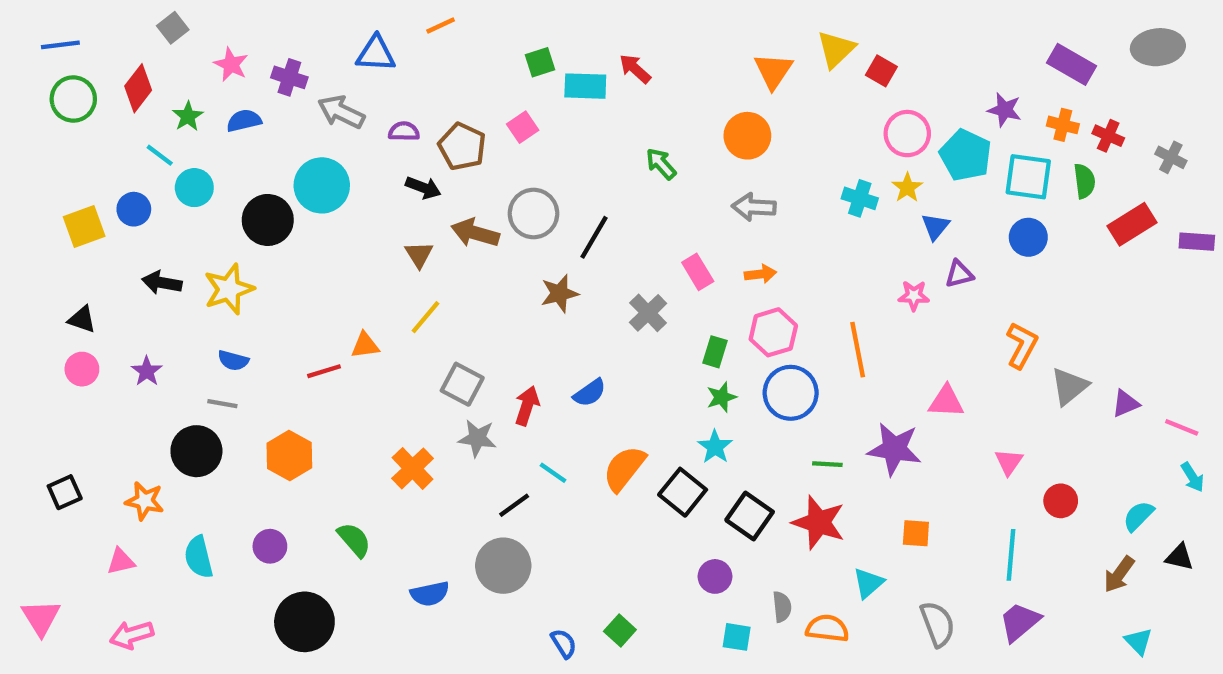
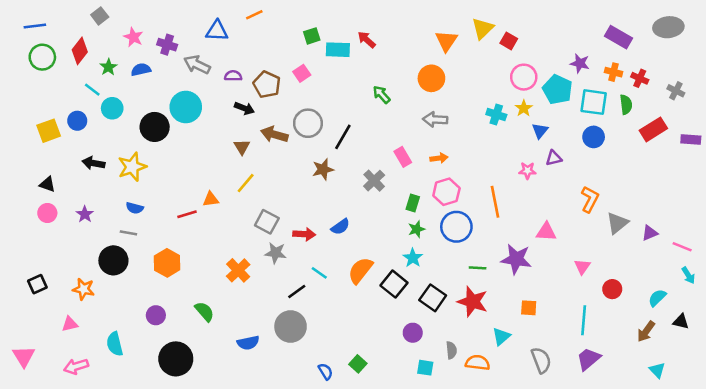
red arrow: (527, 406) -> (304, 234), turned 75
cyan semicircle: (199, 557) -> (115, 344), moved

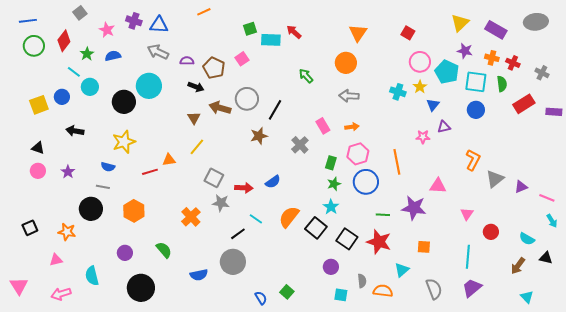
yellow triangle: (483, 28) -> (460, 23), moved
blue triangle: (217, 31) -> (159, 25), moved
purple cross: (167, 45) -> (134, 21), moved
yellow star: (132, 167) -> (124, 142), moved
cyan semicircle: (657, 298) -> (527, 239), turned -105

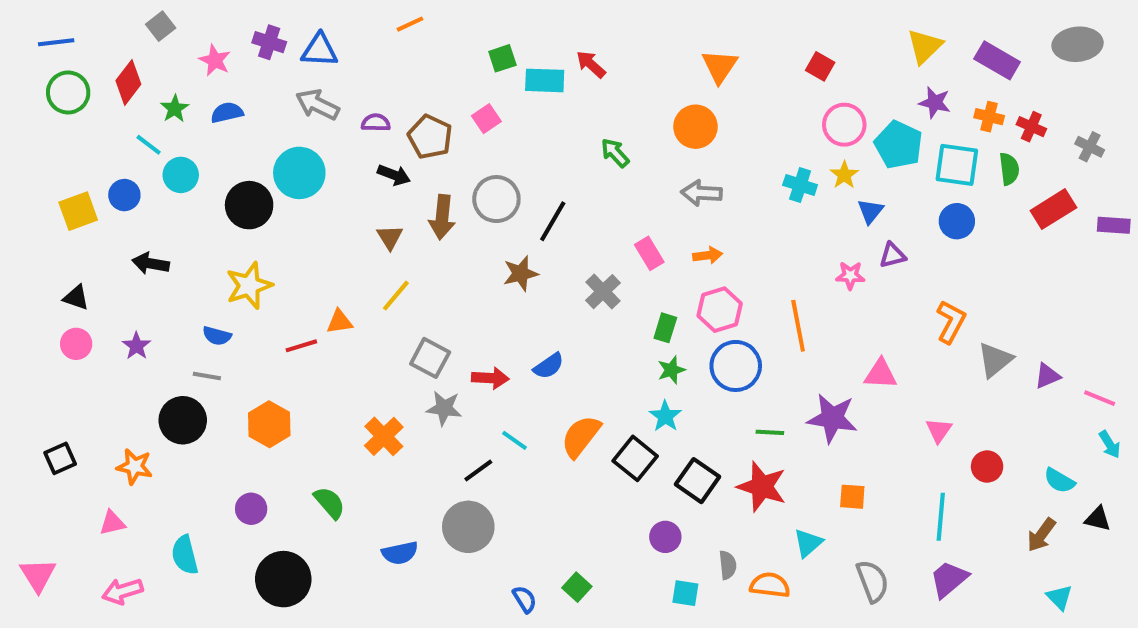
brown arrow: (220, 108) -> (442, 217), turned -100

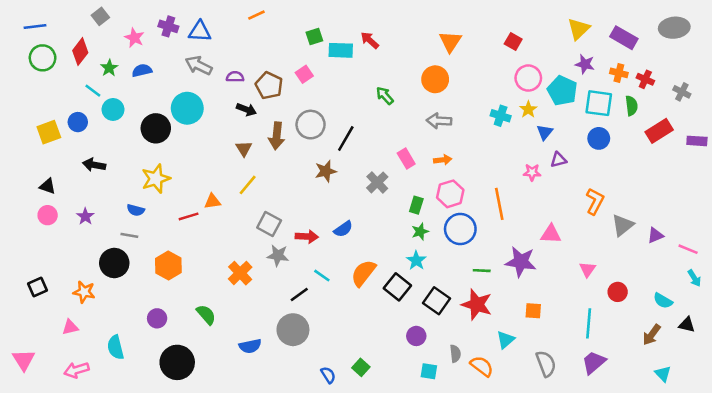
orange semicircle: (770, 585) -> (482, 366), turned 30

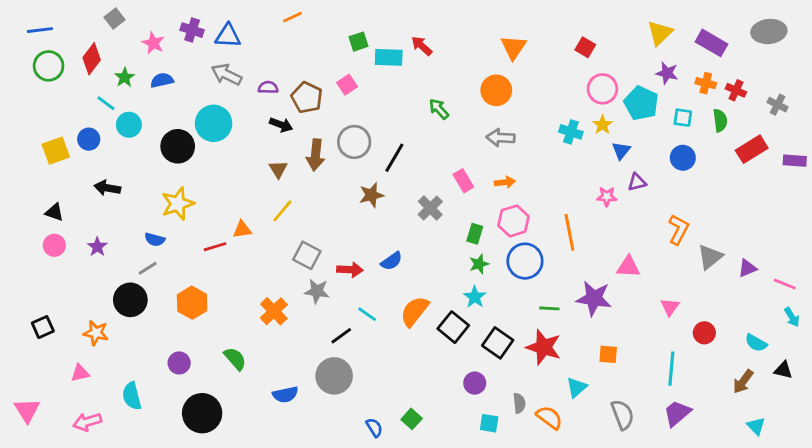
cyan square: (599, 103) -> (683, 118), size x0.6
gray line: (129, 235) -> (148, 268), turned -42

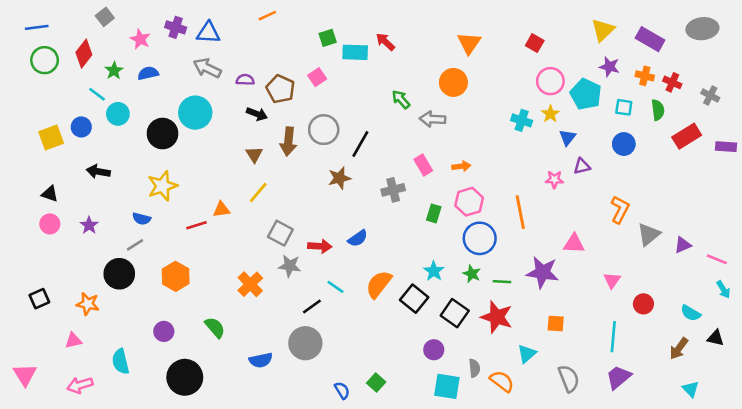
gray arrow: (501, 138) -> (432, 119), moved
gray cross: (430, 208) -> (393, 190), turned 30
green star: (479, 264) -> (472, 274), moved, turned -30
cyan square: (489, 423) -> (447, 386), size x1.5

